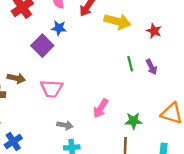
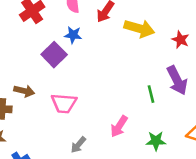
green line: (130, 64) -> (151, 94), moved
purple arrow: (151, 67) -> (177, 80), size x1.6
gray arrow: (65, 125) -> (78, 145), turned 119

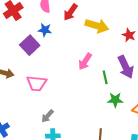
pink arrow: (119, 126) -> (85, 62), moved
green star: (156, 141) -> (115, 100), moved

